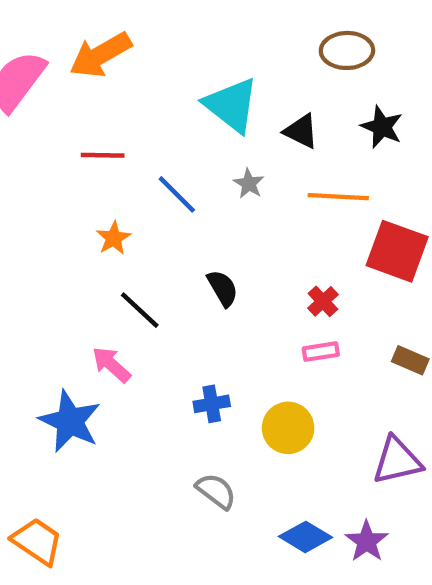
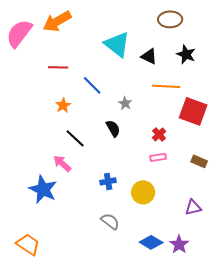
gray star: (249, 184) -> (125, 103), moved
purple triangle: (397, 461) -> (193, 207), size x0.7

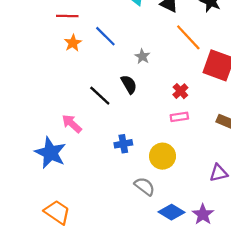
orange line: (166, 86) -> (188, 37), turned 44
orange star: (63, 105) -> (73, 43), moved
black line: (75, 138) -> (100, 96), moved
gray semicircle: (110, 221) -> (145, 186), moved
orange trapezoid: (28, 244) -> (57, 212), moved

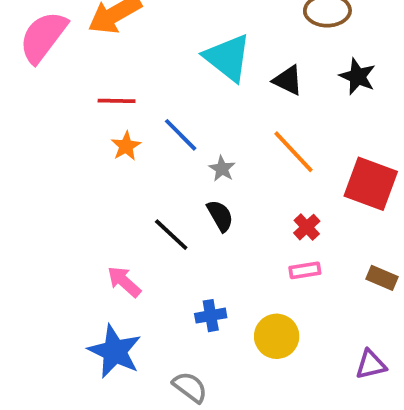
orange line: (188, 37) -> (294, 152), moved
gray star: (142, 56) -> (222, 169), moved
blue star: (50, 153) -> (115, 351), moved
gray semicircle: (145, 186) -> (190, 387), moved

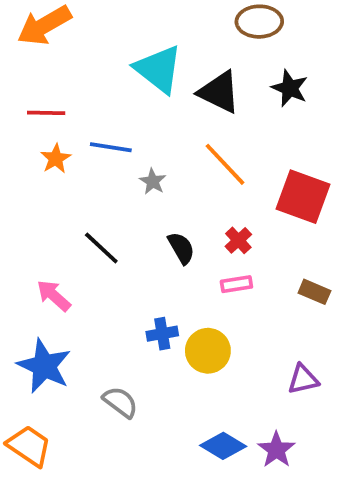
black triangle: (288, 80) -> (219, 92), size x1.4
blue line: (181, 135) -> (111, 147), turned -36
black semicircle: (220, 216) -> (181, 248), moved
blue cross: (211, 316) -> (162, 334), moved

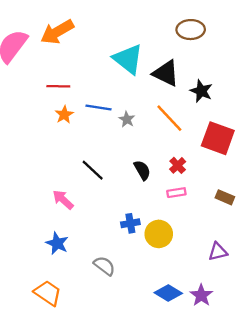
black star: (290, 88) -> (201, 91), moved
gray star: (153, 181) -> (127, 119), moved
blue star: (44, 366) -> (57, 243), size x0.7

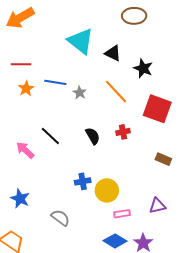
black triangle: (166, 73) -> (113, 53), size x0.7
red cross: (178, 165) -> (123, 132), turned 32
pink rectangle: (176, 193) -> (122, 214), moved
pink arrow: (63, 200) -> (25, 150), moved

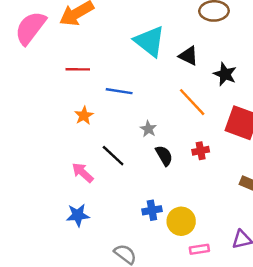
orange star: (26, 89) -> (84, 115), moved
gray star: (80, 93) -> (148, 129), moved
blue star: (20, 199) -> (78, 215), moved, turned -30

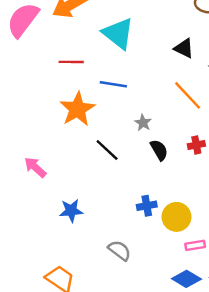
cyan triangle: (150, 41) -> (118, 33), moved
orange star: (84, 115) -> (77, 109), size x1.8
pink arrow: (83, 173) -> (35, 167), moved

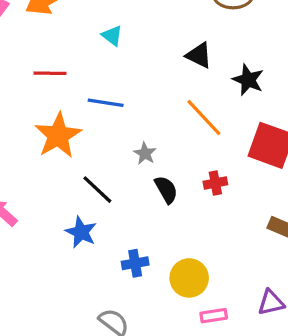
cyan triangle: (118, 33) -> (112, 36), size x0.5
blue cross: (147, 206) -> (135, 263), moved
blue star: (71, 211) -> (81, 232), moved, turned 30

